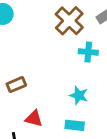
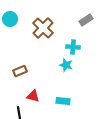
brown cross: (69, 21) -> (43, 28), moved
cyan star: (79, 95) -> (66, 65), moved

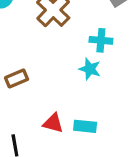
red triangle: (33, 96) -> (53, 123), moved

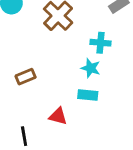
cyan rectangle: (85, 126) -> (88, 95), moved

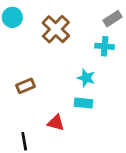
cyan cross: (100, 43) -> (105, 46), moved

